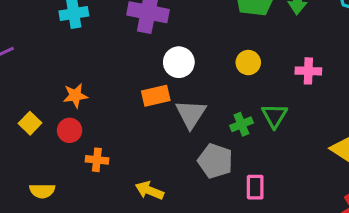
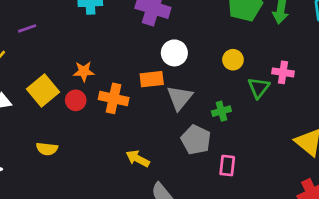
green triangle: (274, 116) -> (259, 88), moved
yellow square: (30, 123) -> (43, 91), size x1.6
orange cross: (97, 160) -> (114, 98), moved, size x1.5

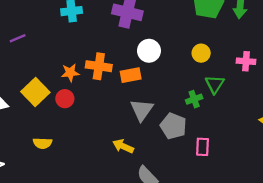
green triangle: (259, 88) -> (215, 84), moved
orange cross: (114, 98) -> (99, 66), moved
gray triangle: (180, 98) -> (142, 110), moved

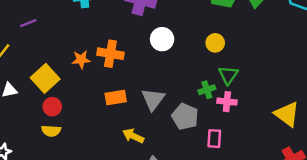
pink cross: (246, 61) -> (227, 102), moved
orange rectangle: (131, 75) -> (116, 98), moved
red circle: (65, 99) -> (52, 107), moved

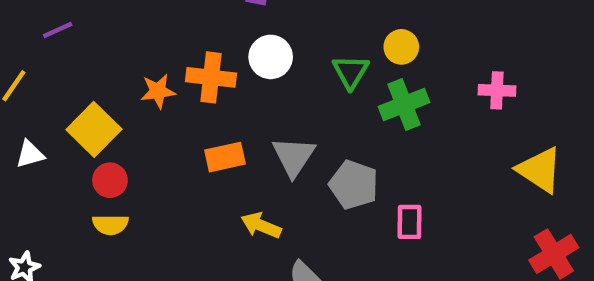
white circle: (162, 39) -> (271, 57), moved
green triangle: (228, 75) -> (351, 72), moved
green cross: (207, 90) -> (404, 105), moved, size x1.5
pink cross: (227, 102) -> (497, 90), moved

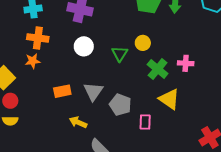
orange cross: (211, 77) -> (38, 38), moved
green cross: (404, 105) -> (158, 69), moved, turned -30
yellow triangle: (540, 170) -> (169, 99), moved

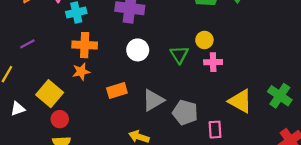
pink cross: (186, 63) -> (213, 62), moved
green cross: (158, 69) -> (280, 96), moved
orange rectangle: (62, 91) -> (117, 90), moved
gray triangle: (93, 91) -> (153, 100), turned 30

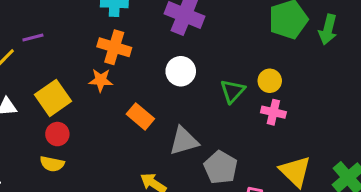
purple line: (27, 44) -> (33, 37), moved
orange rectangle: (117, 90) -> (140, 116), turned 42

